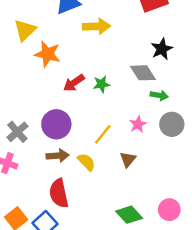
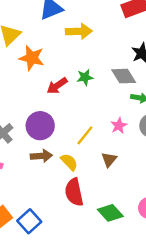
green star: (102, 84) -> (85, 77), moved
red semicircle: (59, 193) -> (74, 192), moved

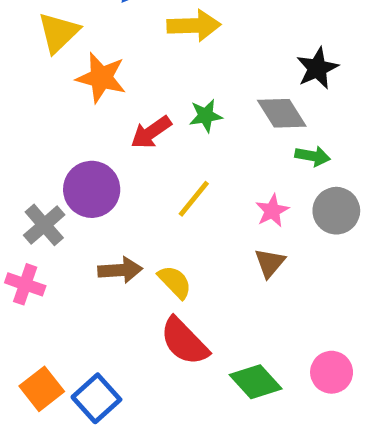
purple circle: (40, 126) -> (92, 189), moved
yellow line: (85, 135) -> (194, 199), moved
brown triangle: (109, 160) -> (270, 263), moved
red semicircle: (74, 192) -> (184, 341), turned -32

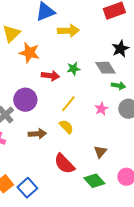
red arrow: (151, 132) -> (50, 76), turned -138
brown triangle: (270, 263) -> (100, 152), moved
yellow semicircle: (175, 282) -> (66, 127), moved

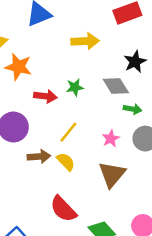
yellow arrow: (68, 31) -> (85, 41), moved
brown arrow: (37, 134) -> (39, 156), moved
brown triangle: (100, 152) -> (112, 174), moved, size x1.6

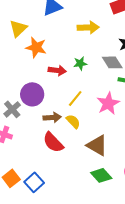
pink star: (111, 139) -> (108, 103), size x1.6
brown triangle: (112, 174) -> (97, 145), moved, turned -40
red semicircle: (63, 209) -> (53, 142), moved

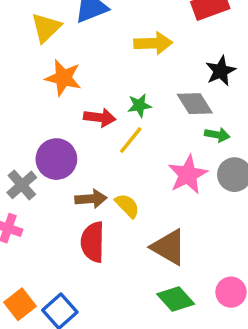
yellow triangle: (18, 28) -> (46, 28), moved
yellow line: (75, 98) -> (131, 140), moved
red semicircle: (53, 142) -> (93, 242), turned 45

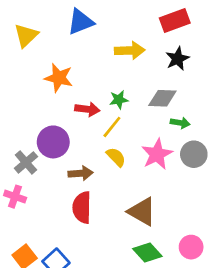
yellow triangle: (46, 28) -> (26, 35), moved
black star: (221, 71) -> (177, 59), moved
gray diamond: (195, 104) -> (162, 98), turned -56
yellow semicircle: (127, 206) -> (116, 157), moved

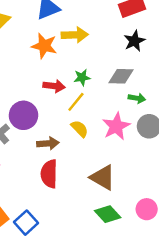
yellow arrow: (130, 50) -> (75, 35), moved
orange star: (59, 78) -> (44, 46), moved

